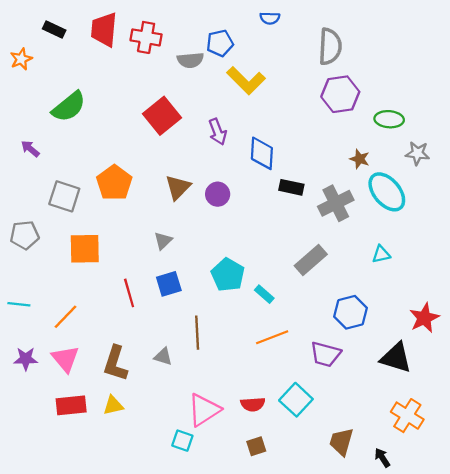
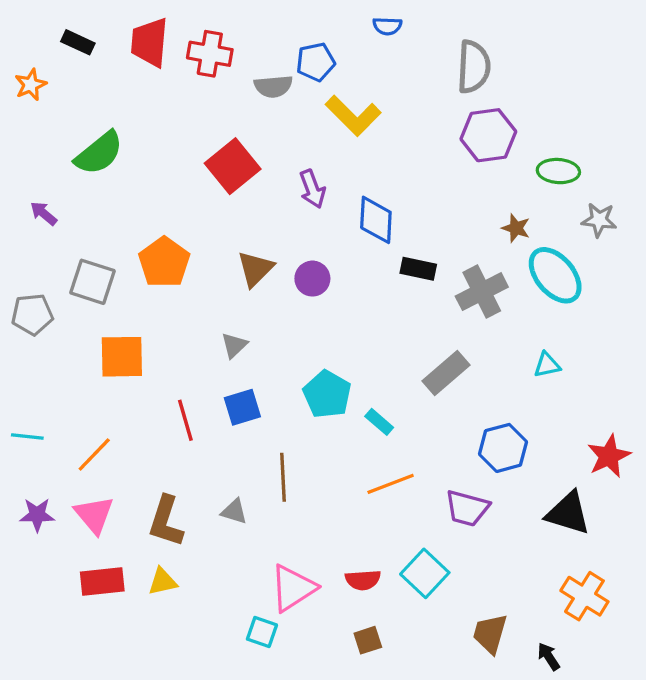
gray pentagon: (25, 235) -> (32, 314), moved

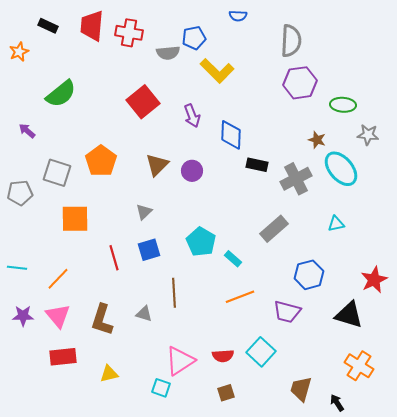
yellow triangle: (163, 582) -> (109, 374), moved

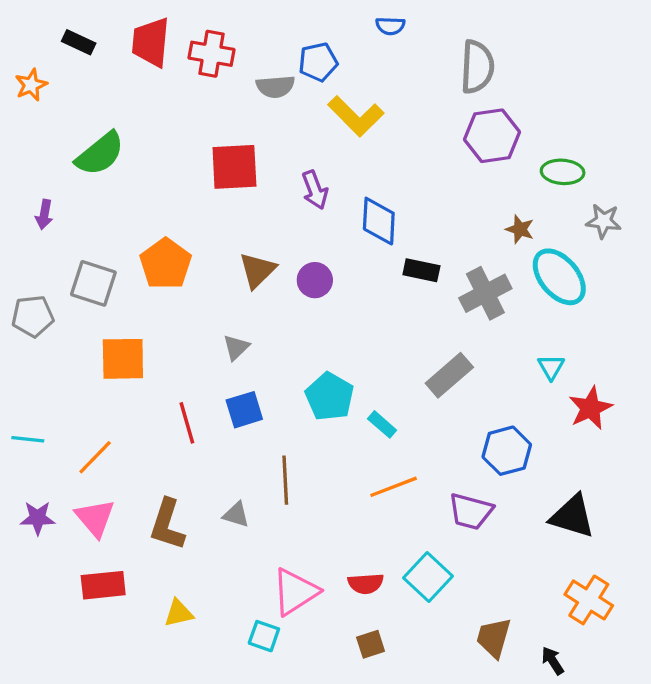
red square: (143, 102) -> (234, 167), turned 36
purple arrow: (27, 131) -> (44, 214), turned -120
cyan triangle: (336, 224) -> (551, 367), turned -48
red star: (374, 280) -> (590, 408), moved

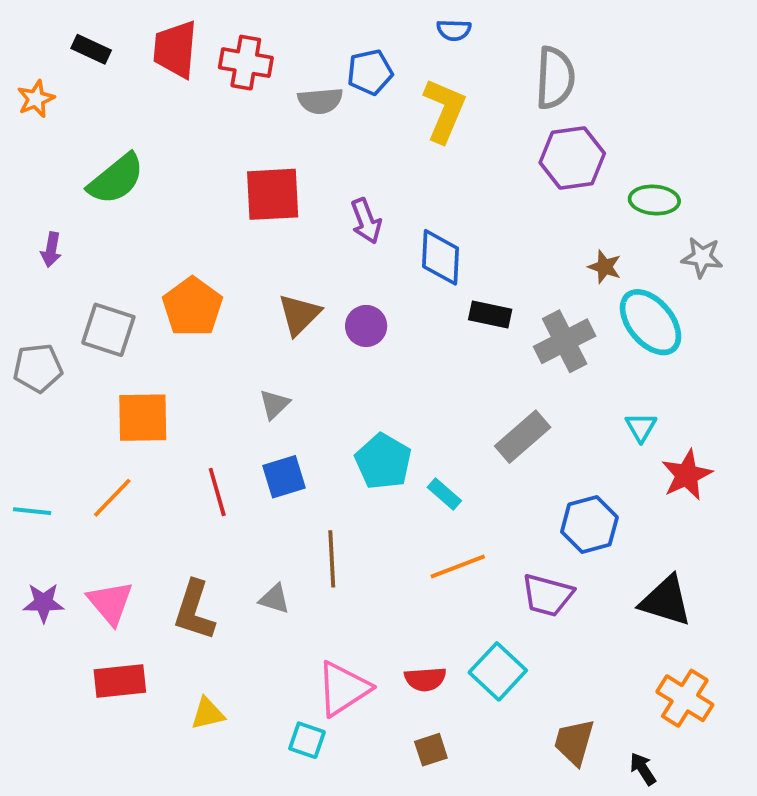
yellow L-shape: (356, 116) -> (444, 110), moved, turned -112
orange line: (95, 457) -> (112, 498), moved

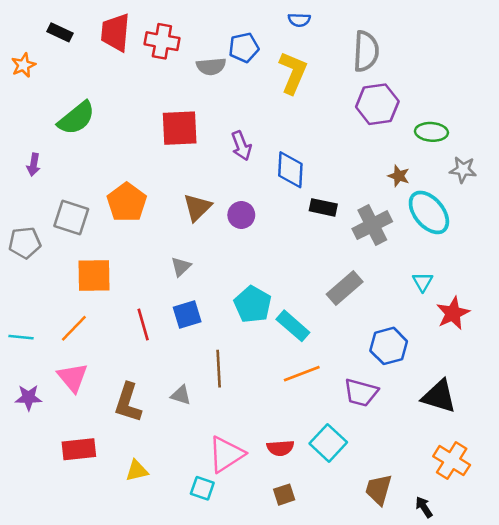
cyan rectangle: (444, 494) -> (293, 326), size x1.5
pink triangle: (110, 603) -> (73, 377), moved

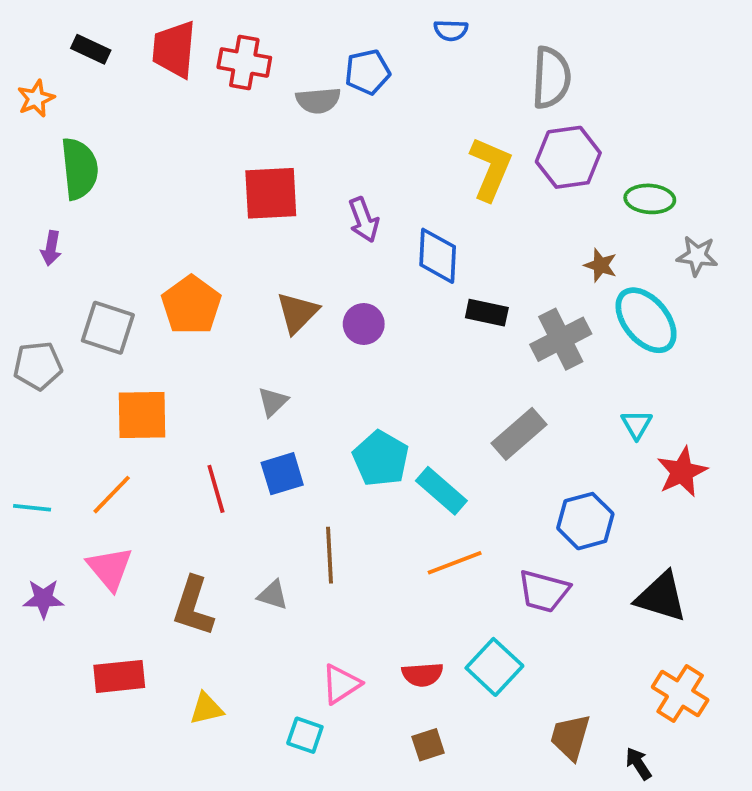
yellow L-shape: (293, 73) -> (491, 169), moved
green semicircle: (76, 118) -> (79, 169), moved, turned -57
pink triangle: (226, 454) -> (341, 684), size x0.7

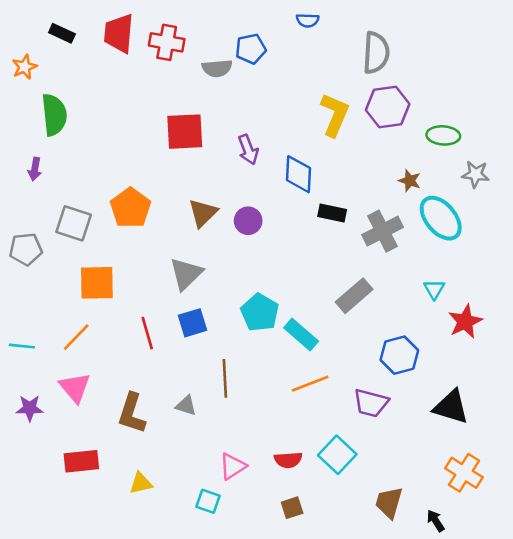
gray triangle: (273, 402) -> (186, 274), size x1.6

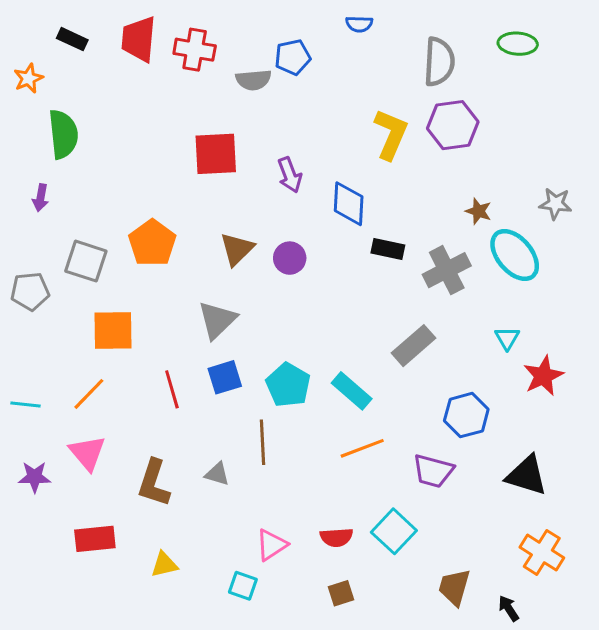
green ellipse: (443, 135) -> (518, 44), moved
cyan pentagon: (260, 313) -> (288, 385), moved

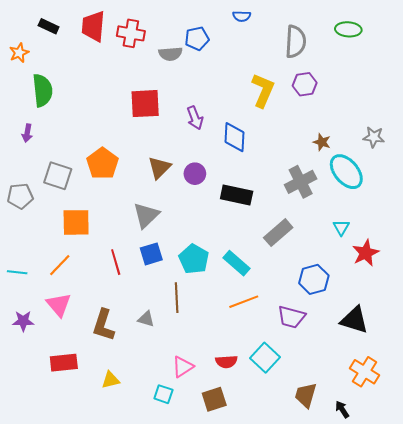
purple hexagon: (453, 125) -> (305, 84), size x0.7
black rectangle: (388, 249) -> (237, 195), moved, size x1.4
brown square: (341, 593) -> (214, 399), moved, size x1.4

